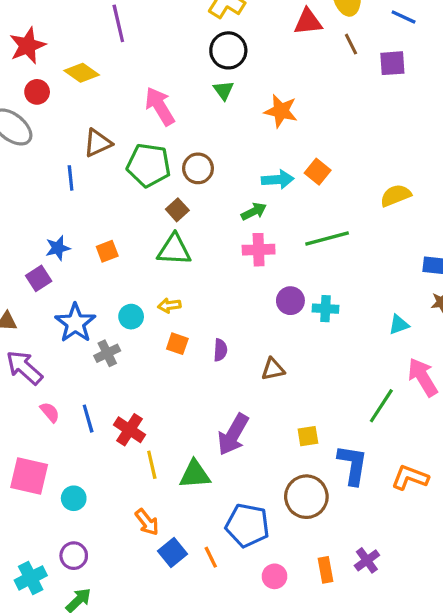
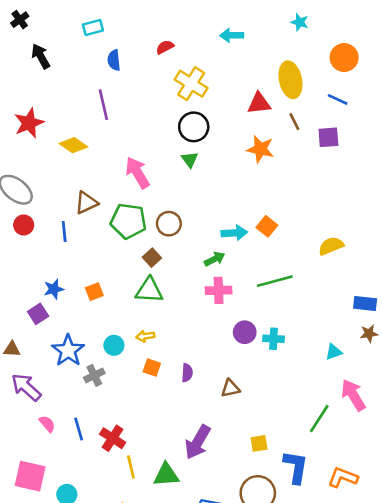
red circle: (37, 92) -> (24, 225), moved
orange star: (281, 111) -> (260, 149), moved

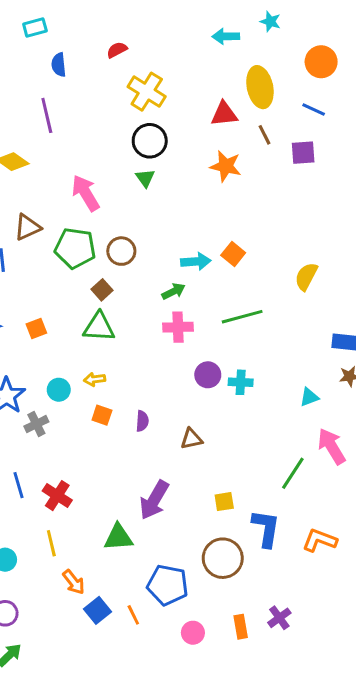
cyan arrow: (232, 35) -> (226, 36), moved
yellow semicircle: (331, 246) -> (306, 276), turned -40
yellow line: (131, 467) -> (51, 543), moved

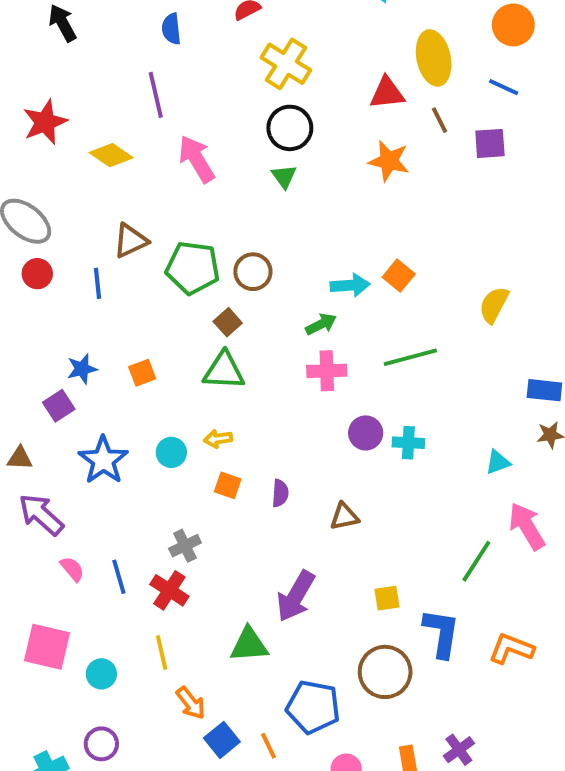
pink arrow: (86, 193) -> (197, 159), moved
gray cross: (36, 424) -> (185, 546), moved

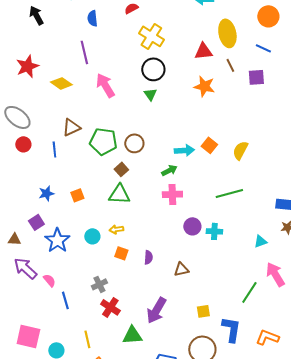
yellow semicircle: (494, 305) -> (240, 150), moved
green line: (410, 357) -> (229, 193), moved
purple square: (59, 406) -> (36, 222), moved
pink semicircle: (72, 569) -> (49, 280), moved
red cross: (169, 590) -> (110, 307), moved

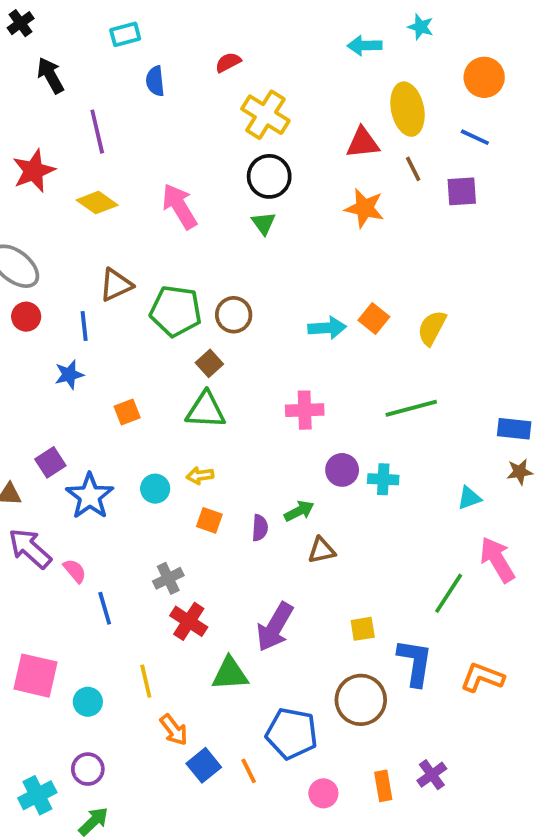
purple line: (84, 52) -> (97, 132), moved
green arrow: (169, 170) -> (299, 511), moved
blue star: (46, 193) -> (69, 375), moved

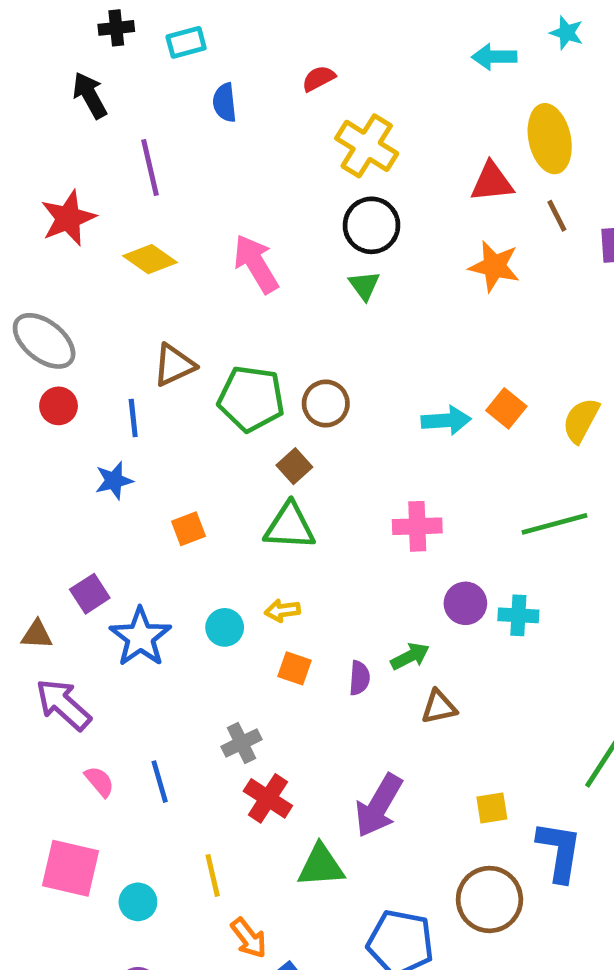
black cross: (21, 23) -> (116, 28), moved, turned 30
pink semicircle: (75, 571) -> (99, 782), moved

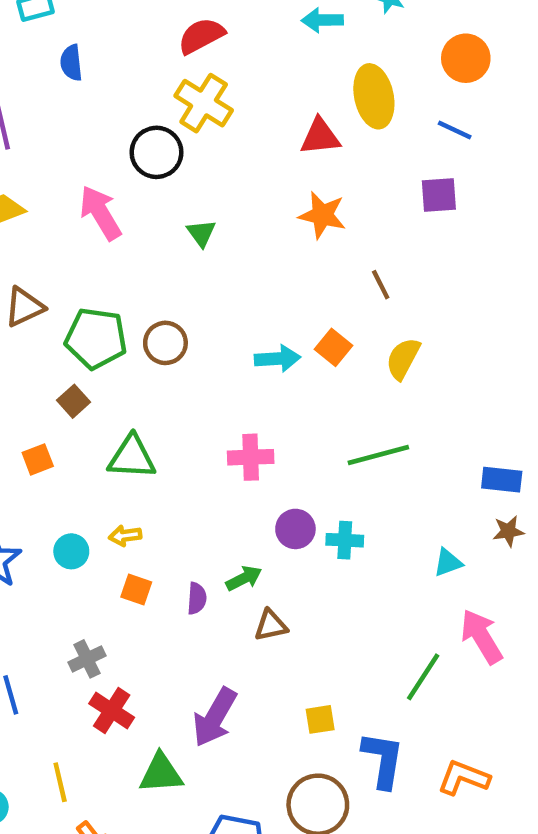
red semicircle: (319, 78) -> (201, 36), moved, size x1.5
brown line: (557, 216) -> (381, 285), moved
black circle: (372, 225) -> (156, 152), moved
brown square: (294, 466) -> (74, 401), moved

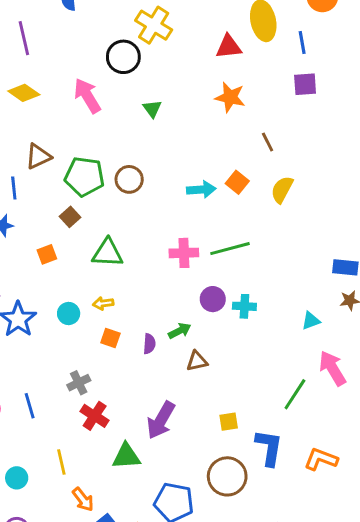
blue line: (455, 130) -> (302, 42), moved, turned 55
green line: (378, 455) -> (230, 249), moved

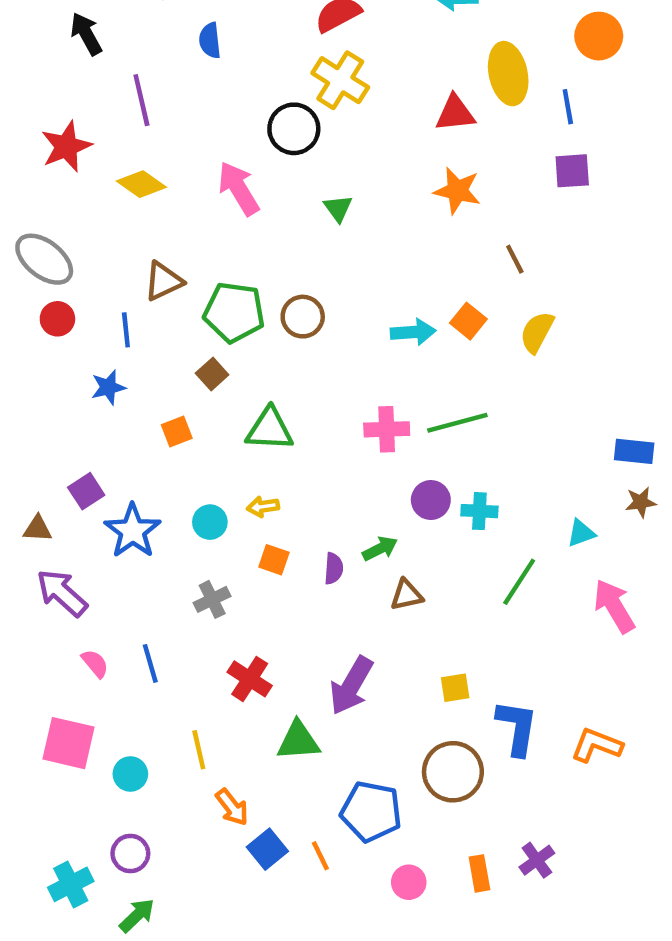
gray cross: (79, 383) -> (212, 599), moved
green line: (295, 394) -> (519, 582), moved

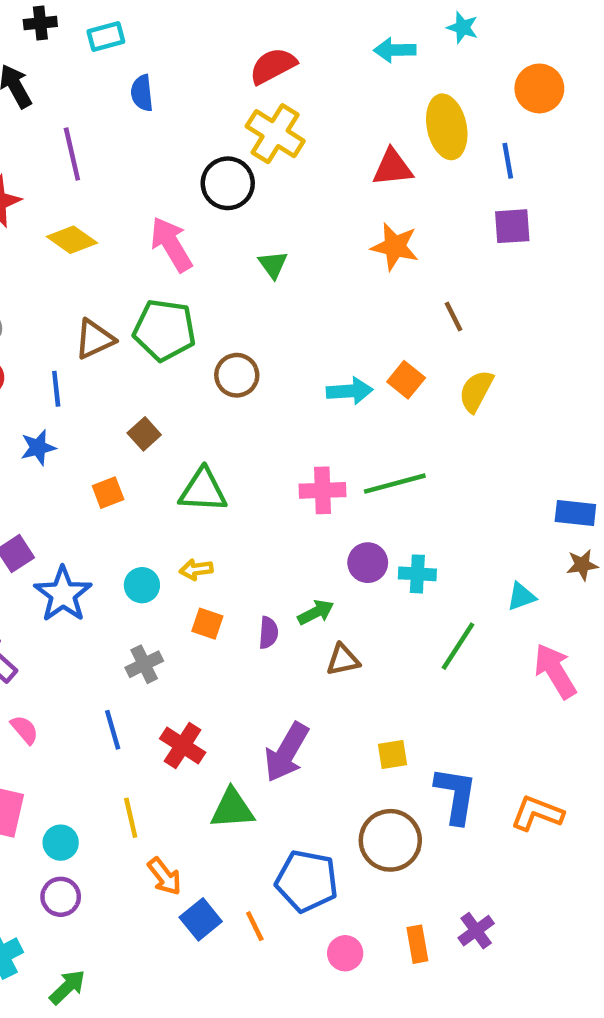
green pentagon: (234, 312) -> (165, 330), moved
blue line: (150, 663) -> (113, 730), moved
purple circle: (130, 853) -> (61, 897), moved

